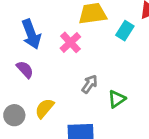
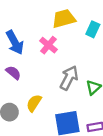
gray arrow: (90, 84) -> (69, 78), size x1.5

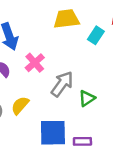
pink cross: (48, 45) -> (35, 63), moved

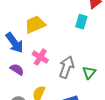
yellow trapezoid: (66, 19) -> (35, 24), moved

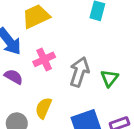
pink cross: (40, 57) -> (44, 59), turned 35

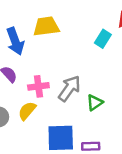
pink cross: (44, 59) -> (38, 86), moved

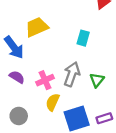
cyan rectangle: (103, 39) -> (83, 38), moved
yellow semicircle: (27, 111) -> (53, 102), moved

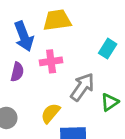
purple semicircle: (17, 77) -> (17, 72), turned 56
pink cross: (45, 80) -> (51, 61), moved

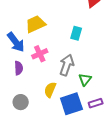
green triangle: (110, 102) -> (85, 79), moved

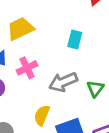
gray arrow: (67, 65) -> (63, 82), turned -130
green triangle: (85, 79) -> (95, 89), moved

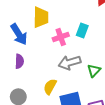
yellow trapezoid: (20, 29) -> (41, 17), turned 110
pink cross: (27, 68) -> (61, 37), moved

